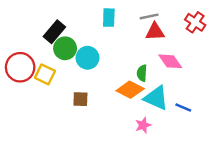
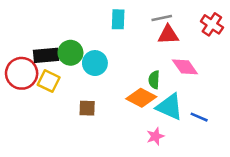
black rectangle: (54, 32) -> (46, 55), moved, turned 45

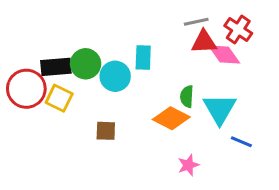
cyan rectangle: (118, 19) -> (143, 58), moved
red cross: (212, 24) -> (238, 30), moved
pink diamond: (185, 67) -> (224, 54), moved
cyan triangle: (170, 107) -> (220, 109), moved, turned 36

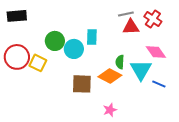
pink diamond: (224, 54) -> (156, 52), moved
black rectangle: (56, 67) -> (17, 16), moved
brown square: (106, 131) -> (82, 84), moved, size x1.5
blue line: (241, 142) -> (159, 84), moved
pink star: (188, 165) -> (110, 110), moved

